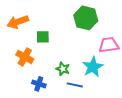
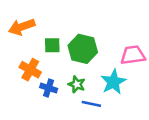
green hexagon: (86, 18) -> (83, 49), moved
blue cross: (39, 84) -> (49, 88), moved

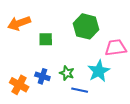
green hexagon: (83, 49) -> (86, 26), moved
orange cross: (30, 70) -> (19, 85), moved

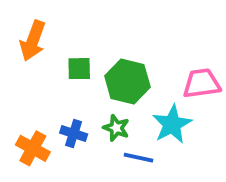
orange arrow: (19, 23) -> (33, 41), turned -50
green hexagon: (86, 26) -> (127, 82), moved

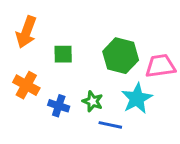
green hexagon: (127, 82) -> (121, 56), moved
orange cross: (33, 148) -> (26, 85), moved

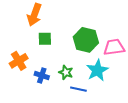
orange arrow: (26, 32) -> (34, 15), moved
orange cross: (26, 85) -> (19, 61), turned 30

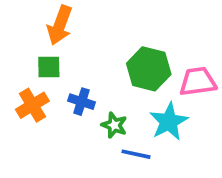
green square: (45, 39) -> (49, 67), moved
blue cross: (42, 76) -> (82, 102), moved

